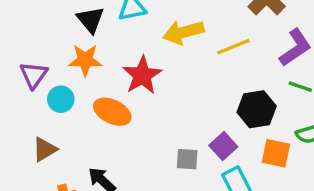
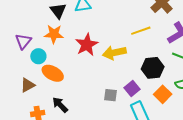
yellow arrow: (183, 32) -> (114, 53), moved
orange ellipse: (112, 112) -> (53, 73), moved
orange square: (276, 153) -> (163, 94), turned 30

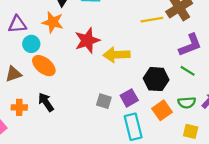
yellow line: (141, 31) -> (152, 20), moved
purple triangle: (23, 41) -> (17, 24), turned 36

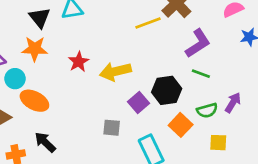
red star: (87, 40) -> (79, 62), size x0.7
purple square: (129, 98) -> (138, 102), moved

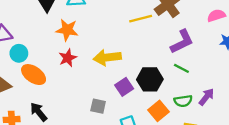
orange star: (35, 49) -> (67, 30), moved
red star: (79, 62) -> (68, 58), moved

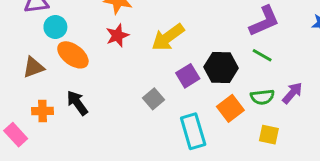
yellow arrow: (107, 57) -> (168, 37), turned -32
gray square: (98, 106) -> (153, 99), turned 35

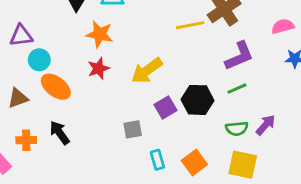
green line: (262, 55) -> (237, 89), turned -54
gray square: (153, 99) -> (133, 129), turned 30
orange square: (230, 108) -> (194, 162), moved
cyan rectangle: (193, 131) -> (157, 160), moved, size x0.6
yellow square: (269, 135) -> (243, 165), size x1.5

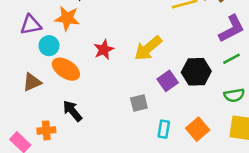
orange star: (100, 34) -> (67, 18), moved
orange cross: (26, 140) -> (46, 130), moved
cyan rectangle: (157, 160) -> (164, 129), turned 30

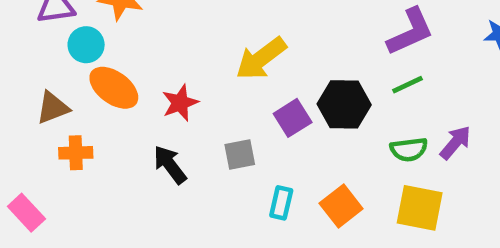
red star: (104, 50) -> (180, 103), moved
black arrow: (72, 111) -> (170, 165), moved
orange cross: (46, 130) -> (76, 153), moved

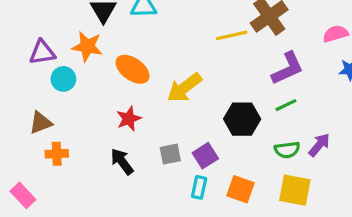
orange ellipse: (114, 88) -> (133, 69), moved
purple square: (293, 118) -> (205, 156), moved
orange square: (341, 206) -> (241, 189), turned -32

